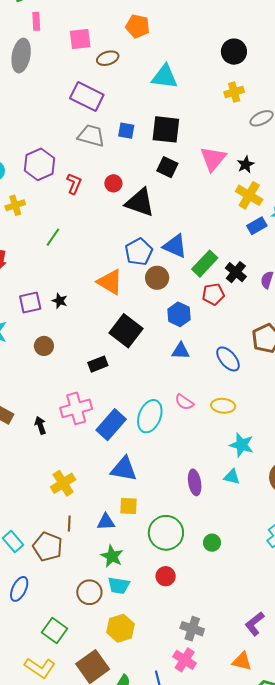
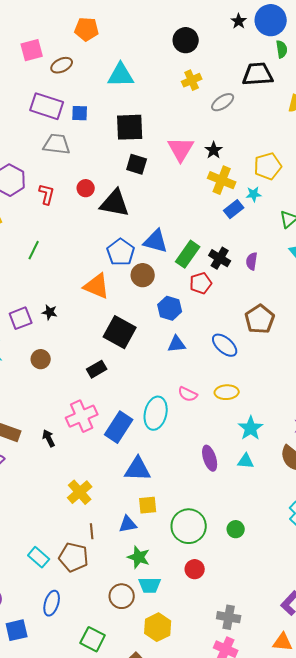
blue square: (126, 131) -> (80, 113), moved
cyan star: (242, 445) -> (251, 428), turned 30
purple ellipse: (195, 482) -> (210, 458), moved

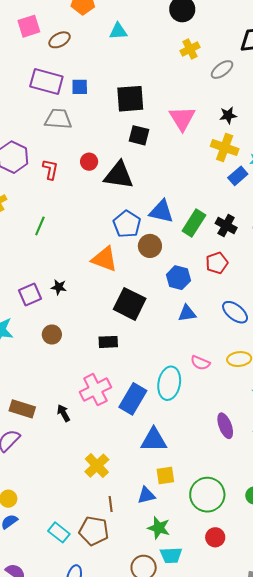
cyan triangle: (121, 75) -> (118, 31), moved, size x0.7
black star: (214, 150) -> (228, 115), moved, turned 30
red pentagon: (201, 283) -> (217, 263), moved
black rectangle: (97, 369) -> (108, 342), turned 30

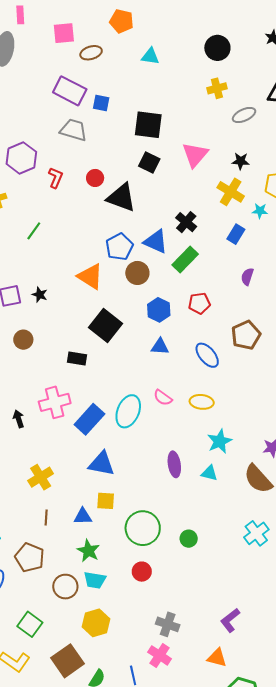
blue rectangle: (238, 176) -> (236, 234), moved, turned -30
black cross: (226, 225) -> (186, 222), moved
brown pentagon: (94, 531) -> (30, 557), moved

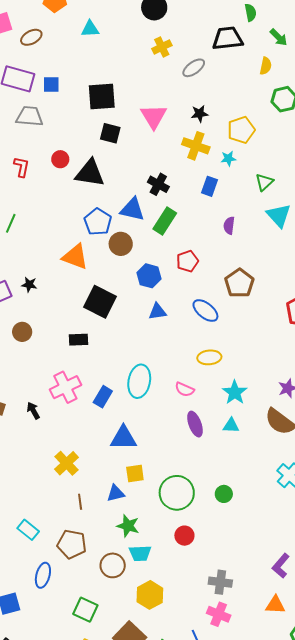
pink semicircle: (163, 398) -> (185, 389), moved
blue rectangle: (89, 419) -> (103, 397), size x0.7

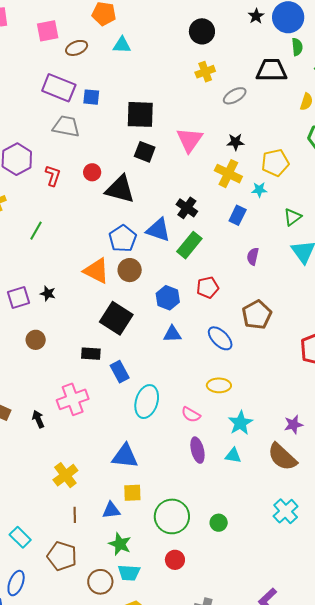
cyan triangle: (90, 29) -> (122, 45), moved
brown circle: (121, 244) -> (130, 270), moved
blue rectangle: (103, 397) -> (120, 372), moved, turned -65
blue ellipse: (43, 575) -> (16, 583), moved

